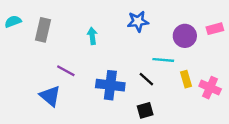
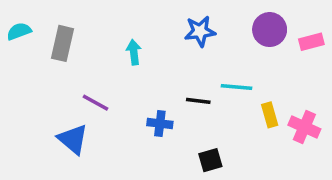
purple circle: (185, 36) -> (270, 30), moved
black line: (146, 79) -> (198, 101), moved, turned -35
blue cross: (110, 85) -> (160, 124), size x0.6

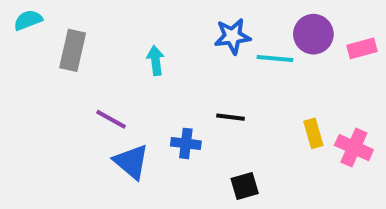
cyan semicircle: (19, 31) -> (28, 20), moved
cyan line: (236, 87) -> (275, 58), moved
blue triangle: (73, 139) -> (131, 162), moved

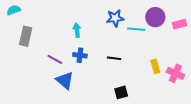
gray rectangle: (73, 50) -> (26, 36), moved
blue cross: (186, 143) -> (80, 55), moved

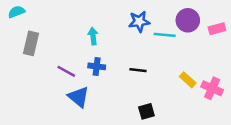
yellow rectangle: (155, 66) -> (188, 80), turned -32

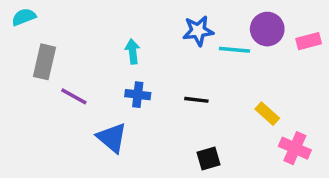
purple line: (66, 71) -> (74, 96), moved
pink cross: (212, 88) -> (295, 148), moved

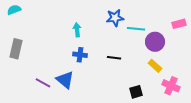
purple circle: (267, 29) -> (155, 42), moved
gray rectangle: (45, 62) -> (16, 49), moved
purple line: (74, 96) -> (43, 83), moved
black square: (209, 159) -> (136, 92), moved

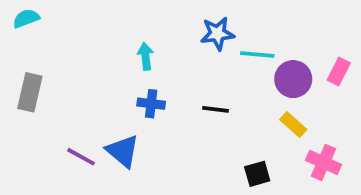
pink rectangle: (179, 24) -> (339, 71), moved, turned -48

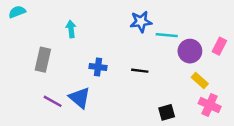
cyan arrow: (145, 56) -> (71, 29), moved
gray rectangle: (30, 92) -> (43, 60), moved
yellow rectangle: (293, 125) -> (200, 80), moved

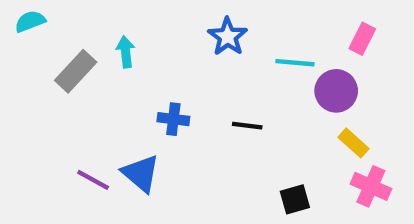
blue star: (141, 22) -> (228, 37), moved, turned -30
pink rectangle: (219, 46) -> (362, 39), moved
gray rectangle: (43, 60) -> (76, 71), moved, turned 30

